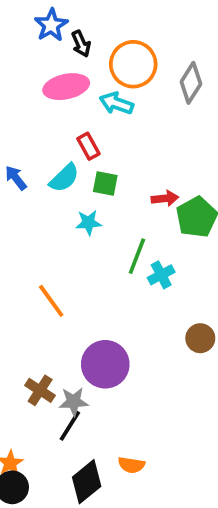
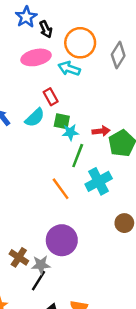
cyan star: (88, 223) -> (70, 132), moved
green line: (137, 256) -> (78, 156), moved
cyan cross: (161, 275) -> (99, 181), size x1.5
orange line: (51, 301) -> (61, 189), moved

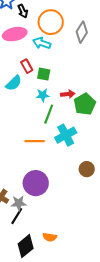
green square: (62, 121) -> (44, 74), moved
orange line: (61, 189) -> (35, 141), turned -54

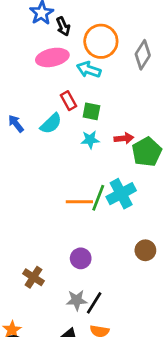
green line: (49, 114) -> (98, 198), moved
brown circle: (87, 169) -> (145, 250), moved
purple circle: (36, 183) -> (81, 258), size x0.6
gray star: (19, 203) -> (77, 300), moved
black line: (17, 216) -> (94, 303), moved

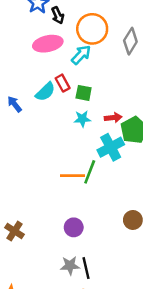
cyan arrow: (89, 70) -> (81, 55), turned 115
cyan semicircle: (51, 124) -> (45, 92), moved
cyan cross: (121, 194) -> (111, 147), moved
brown cross: (33, 277) -> (15, 231), moved
black line: (94, 303) -> (86, 268), turned -45

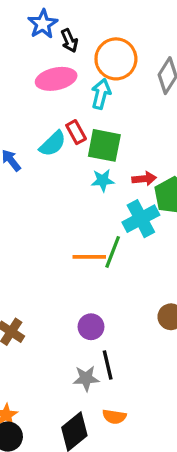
cyan arrow: (81, 55) -> (101, 94), turned -30
green square: (84, 93) -> (104, 145), size x1.5
black line: (86, 268) -> (108, 365), moved

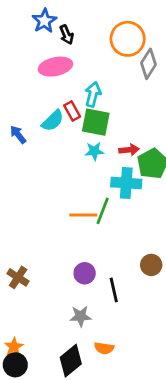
orange circle: (116, 59) -> (128, 39), moved
cyan arrow: (101, 94) -> (93, 94), moved
cyan cross: (141, 219) -> (126, 183), turned 32
black line: (108, 365) -> (114, 290), moved

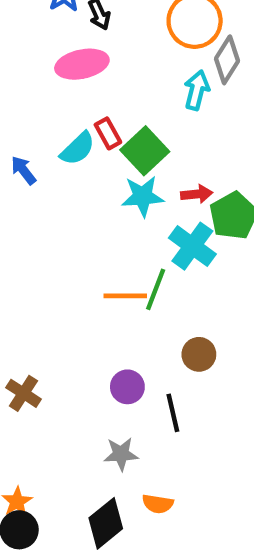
cyan arrow: (93, 94) -> (197, 90), moved
green square: (96, 122) -> (145, 151), turned 36
cyan star: (94, 151) -> (143, 196), size x1.4
cyan cross: (126, 183) -> (192, 246), turned 32
brown circle: (151, 265) -> (199, 354), moved

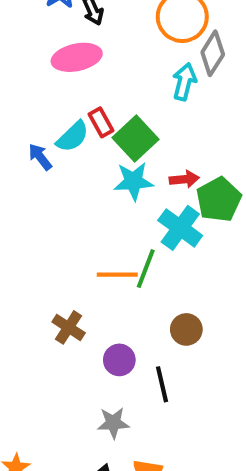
blue arrow: (23, 170) -> (40, 157), moved
brown cross: (23, 393) -> (69, 327), moved

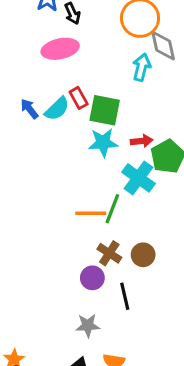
gray diamond: (213, 53) -> (163, 46), turned -44
green square: (136, 139) -> (105, 110), turned -36
blue arrow: (40, 157) -> (29, 109), moved
brown cross: (69, 327) -> (109, 253), moved

